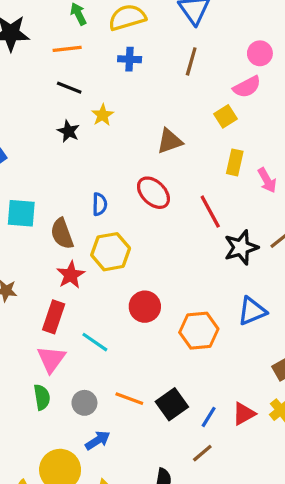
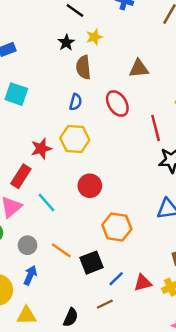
brown semicircle: (62, 234) -> (83, 67), moved
orange hexagon: (199, 331) -> (117, 227), moved
blue arrow: (98, 440) -> (30, 275), turned -48

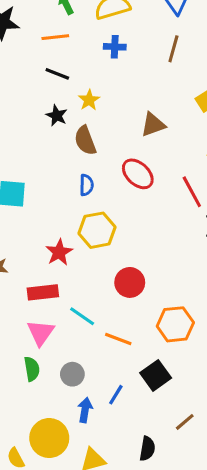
red rectangle: (21, 176) -> (43, 292), turned 65
orange line: (61, 250) -> (118, 339), moved
blue line: (116, 279) -> (116, 395), moved

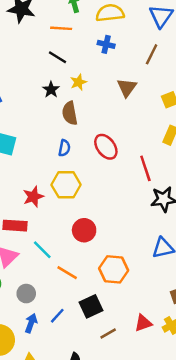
brown triangle: (153, 125) -> (127, 88), moved, turned -45
brown line: (185, 422) -> (108, 333), moved

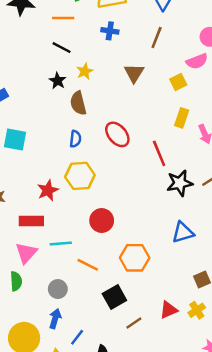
cyan line: (42, 250) -> (61, 243), turned -45
gray circle: (26, 294) -> (58, 289), moved
blue line: (57, 316) -> (77, 337), moved

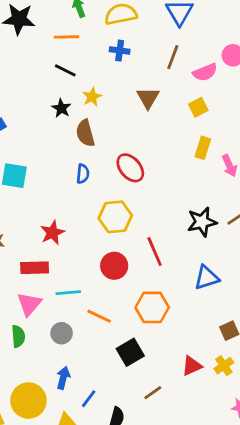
pink semicircle: (197, 61) -> (205, 72), moved
red line: (159, 153) -> (155, 252), moved
yellow hexagon: (80, 176) -> (115, 217), moved
gray circle: (58, 289) -> (62, 333), moved
brown line: (134, 323) -> (153, 393), moved

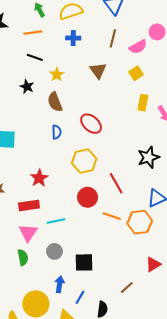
black star: (61, 108) -> (27, 87), moved
orange hexagon: (152, 307) -> (140, 222), moved
orange line: (99, 316) -> (112, 216), moved
black square: (130, 352) -> (84, 262), moved, turned 36

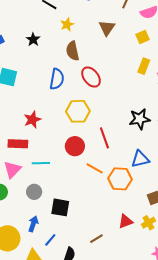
black star: (27, 87) -> (33, 40), moved
brown semicircle: (55, 102) -> (73, 51), moved
blue semicircle: (57, 132) -> (57, 79), size x1.5

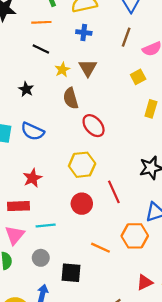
brown triangle: (107, 28) -> (88, 68), moved
yellow square: (142, 37) -> (138, 77), moved
blue semicircle: (57, 79) -> (33, 131), moved, turned 110
orange line: (95, 168) -> (101, 248), moved

